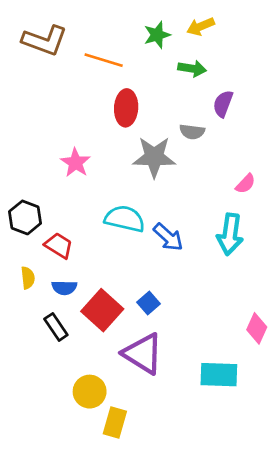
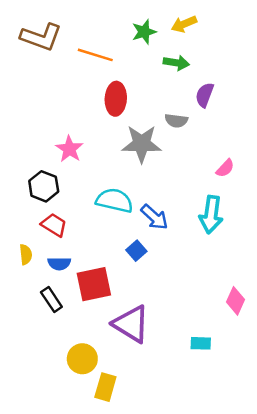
black hexagon: (25, 217) -> (44, 186), moved
blue square: (149, 303) -> (136, 251), moved
red square: (102, 310) -> (94, 284), turned 36
cyan rectangle: (219, 375) -> (201, 343), size x0.6

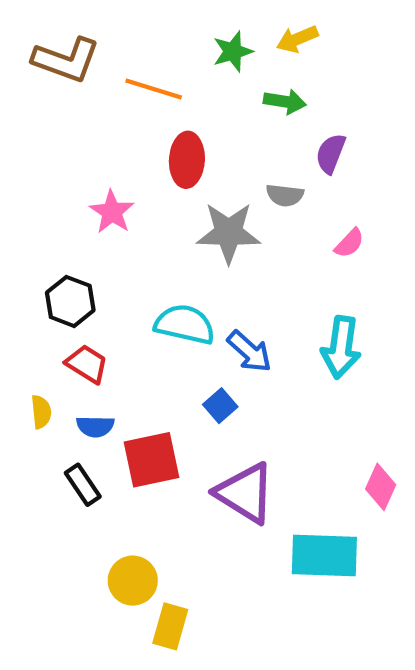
pink star: (69, 149) -> (112, 212), moved
pink semicircle: (225, 168) -> (349, 243), moved
purple triangle: (131, 324) -> (245, 493), moved
cyan rectangle: (201, 343) -> (324, 556), size x2.0

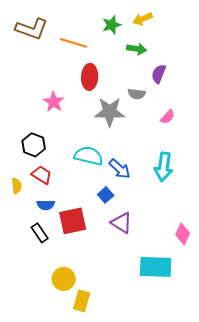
yellow semicircle: (41, 412) -> (17, 186), moved
purple triangle: (245, 493) -> (122, 223), moved, size x0.7

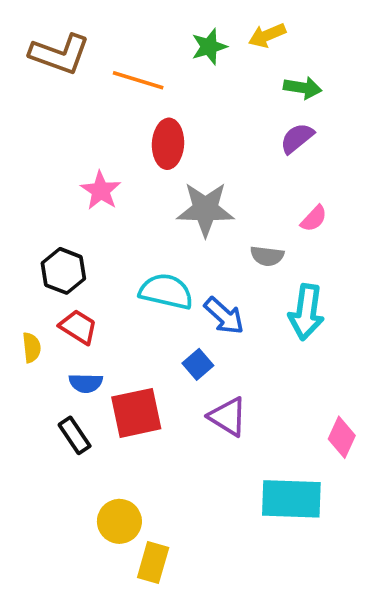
green arrow: (137, 49) -> (303, 88), moved
purple semicircle: (159, 74) -> (297, 138), turned 30
gray semicircle: (137, 94) -> (267, 256), moved

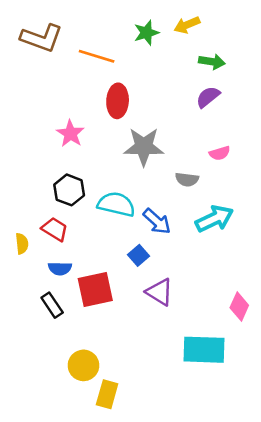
pink semicircle: (314, 219) -> (220, 153), turned 30
black hexagon: (63, 271) -> (69, 190), moved
cyan arrow: (306, 312) -> (214, 219), turned -123

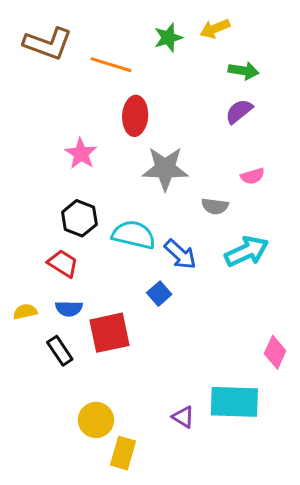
yellow semicircle: (22, 244) -> (25, 312), moved, turned -96
purple triangle: (159, 292) -> (183, 417), moved, size x0.7

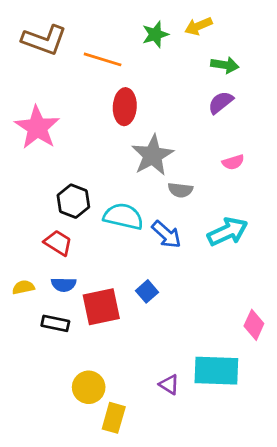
pink star: (81, 154) -> (37, 127), moved, size x1.5
gray star: (165, 169) -> (153, 155), turned -30
gray semicircle: (215, 206) -> (180, 190), moved
blue square: (159, 294) -> (147, 291), moved
black rectangle: (60, 351) -> (55, 323), turned -44

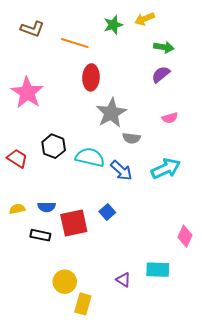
brown L-shape: (44, 40) -> (32, 29), size x0.7
red trapezoid: (58, 243) -> (17, 158), moved
cyan rectangle: (216, 371) -> (158, 270), size x0.7

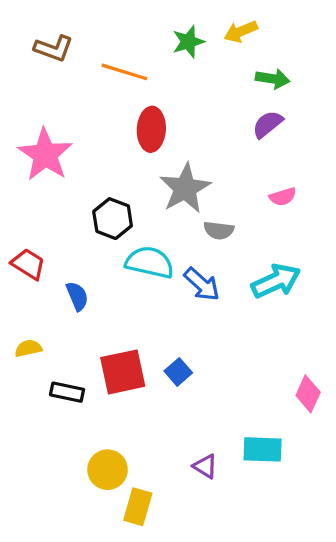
black hexagon: (54, 146) -> (113, 219), moved
blue semicircle: (47, 207) -> (77, 296), moved, turned -114
blue square: (107, 212) -> (178, 372), moved

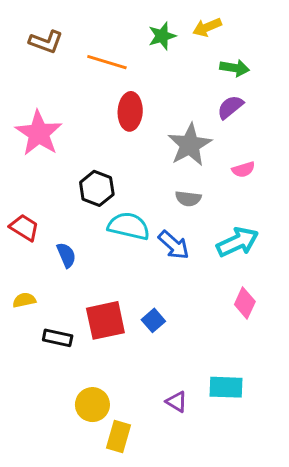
gray star: (185, 188) -> (190, 145), moved
pink diamond: (308, 394) -> (245, 303), moved

